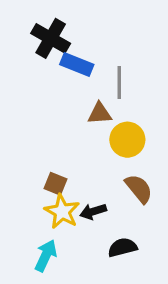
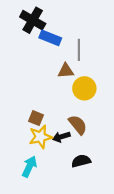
brown semicircle: (139, 189) -> (78, 125), moved
yellow star: (62, 212) -> (40, 137), turned 30

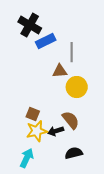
blue rectangle: (50, 38) -> (46, 41), turned -48

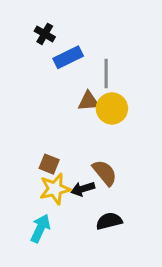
black cross: (30, 25) -> (45, 34), size x0.6
yellow circle: (77, 87) -> (112, 108), moved

